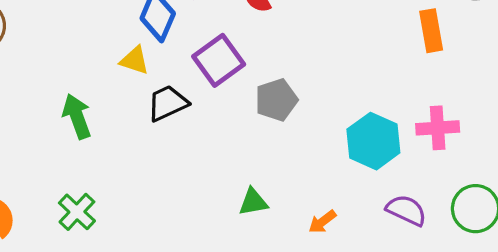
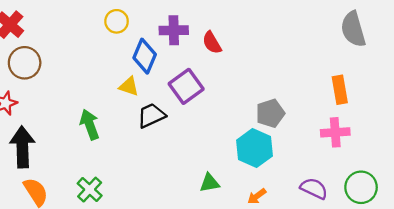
orange rectangle: (431, 31) -> (340, 90), moved
gray pentagon: (276, 100) -> (270, 113), moved
cyan hexagon: (373, 141) -> (255, 148), moved

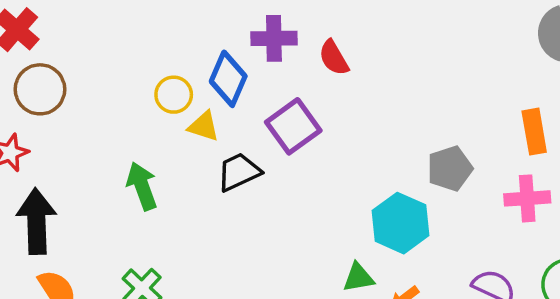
yellow circle: (117, 21) -> (174, 95), moved
gray pentagon: (270, 113) -> (450, 169), moved
green triangle: (210, 183) -> (358, 278), moved

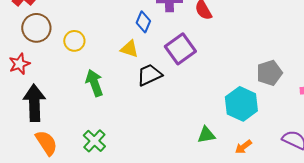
blue diamond: (228, 79) -> (143, 22), size x0.7
yellow circle: (174, 95) -> (74, 41), moved
green triangle: (358, 278) -> (206, 135), moved

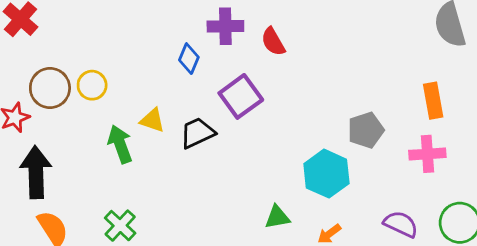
brown circle: (36, 28) -> (50, 88), moved
yellow triangle: (129, 49) -> (152, 120), moved

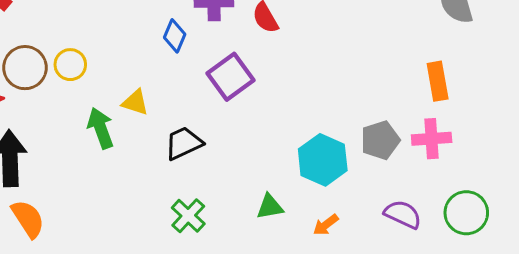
gray pentagon: (366, 130) -> (380, 140), moved
black trapezoid: (197, 133) -> (184, 143), moved
green cross: (120, 226) -> (188, 216), moved

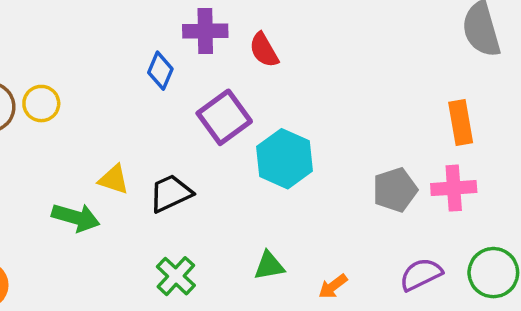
yellow triangle: (135, 102) -> (114, 179), moved
green arrow: (101, 128) -> (76, 217), moved, turned 126
cyan hexagon: (323, 160) -> (285, 159), moved
purple semicircle: (403, 214) -> (421, 274), turned -51

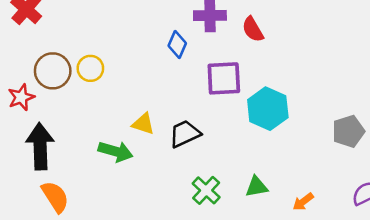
purple square: (224, 117) -> (224, 78), turned 33
green cross: (176, 276) -> (206, 190), moved

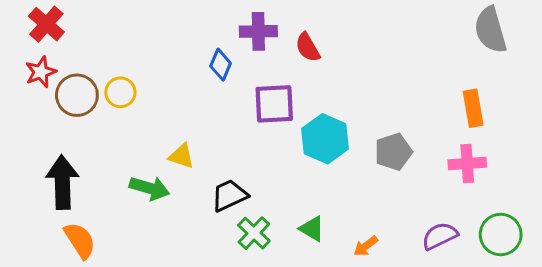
red star: (21, 97) -> (41, 72), moved
gray pentagon: (348, 131) -> (393, 152), moved
black trapezoid: (185, 134) -> (229, 195), moved
green triangle: (256, 187) -> (312, 229), turned 40

